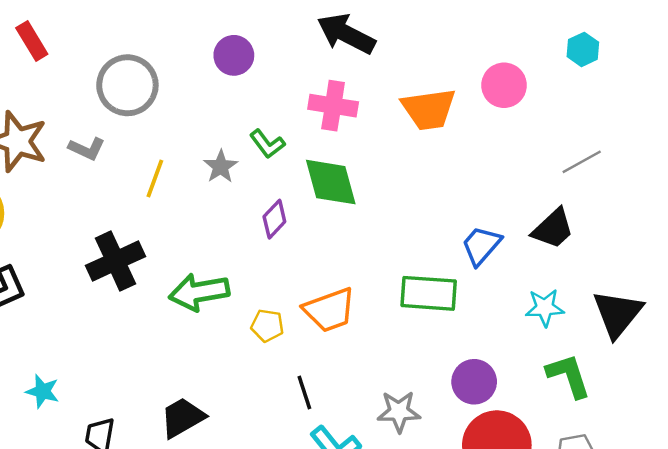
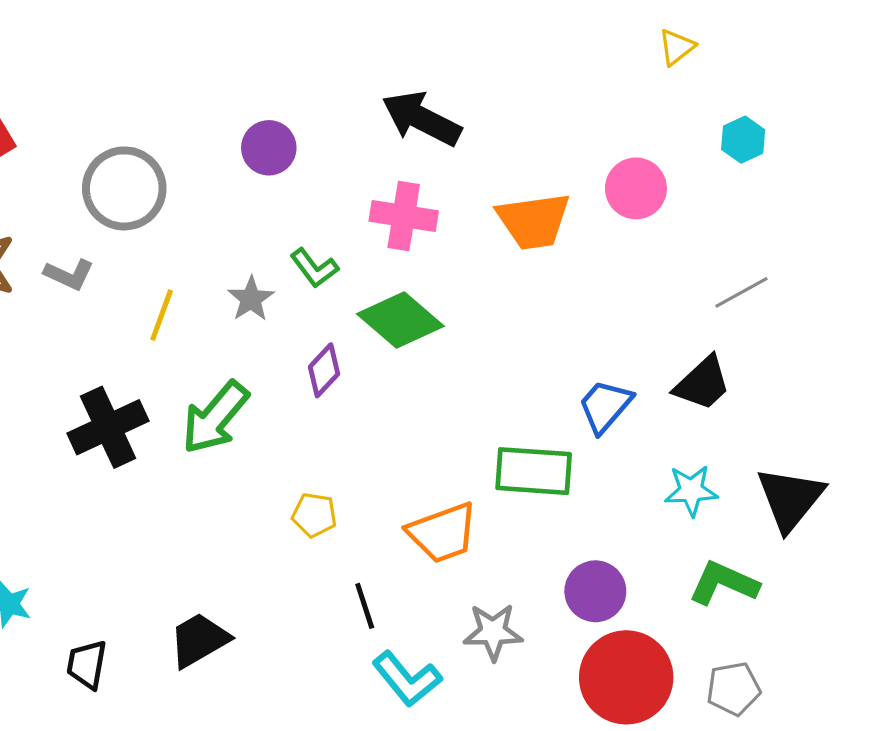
green diamond: (331, 182) -> (400, 320), turned -34
green arrow: (199, 292) -> (215, 417), moved, turned -40
orange trapezoid: (329, 310) -> (443, 533), moved
green L-shape: (569, 376) -> (724, 583), turned -48

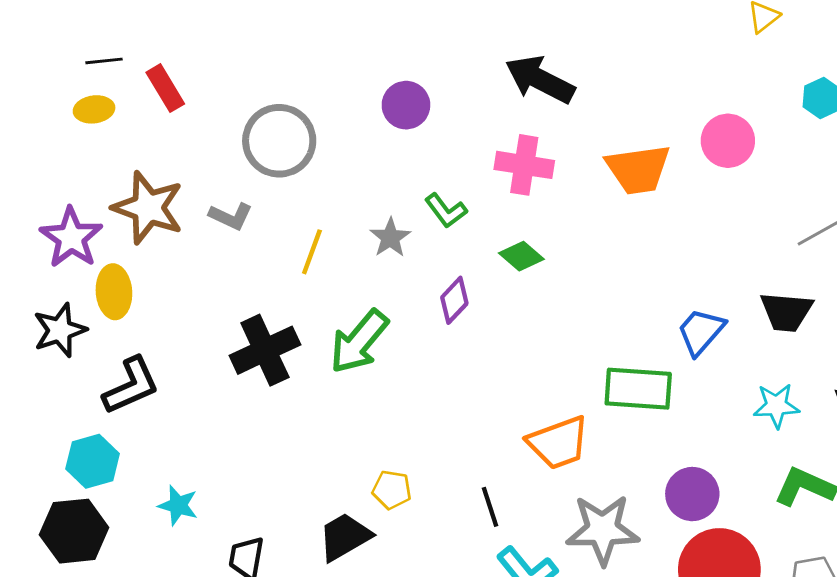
green diamond: (400, 320) -> (521, 256), size x0.6
black trapezoid: (703, 383) -> (786, 312), turned 48
yellow pentagon: (314, 515) -> (392, 490), moved
gray star: (493, 632) -> (603, 530), size x1.4

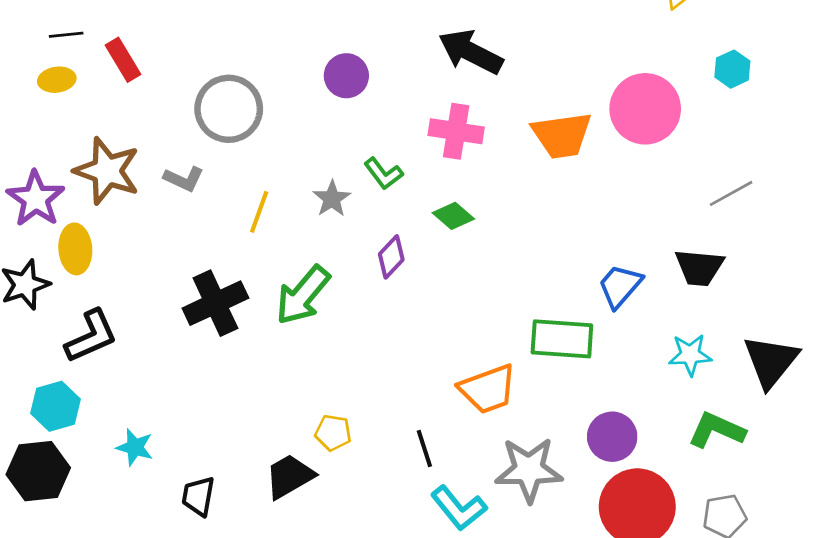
pink circle: (728, 141) -> (645, 109), size x1.4

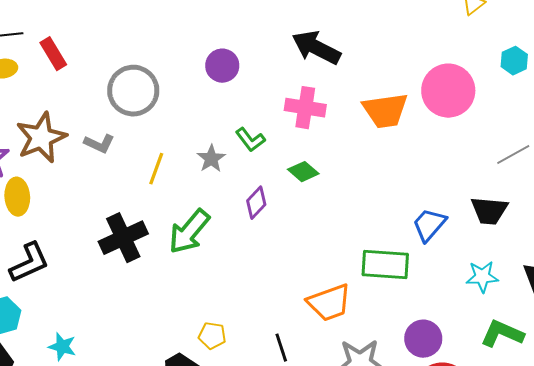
brown star: (107, 171) -> (41, 138), turned 30

